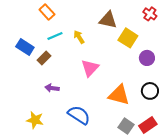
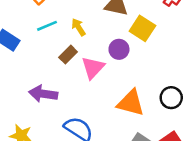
brown rectangle: (44, 58) -> (68, 55), moved
purple circle: (147, 58) -> (119, 49), moved
purple arrow: (52, 88) -> (43, 94), size x1.5

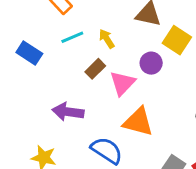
orange triangle: (131, 103) -> (138, 122), moved

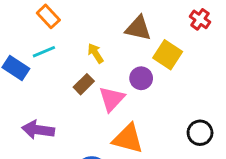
cyan line: (72, 37) -> (44, 52), moved
purple arrow: (68, 112) -> (38, 130), moved

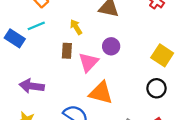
yellow square: (168, 55) -> (162, 55), moved
brown rectangle: (84, 84) -> (67, 51), turned -42

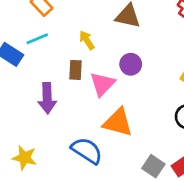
purple arrow: (32, 86) -> (47, 98), moved, turned -100

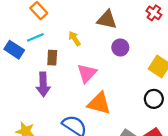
purple circle: (131, 64) -> (120, 47), moved
brown rectangle: (75, 70) -> (52, 58), moved

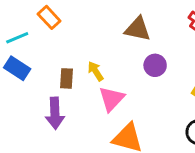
cyan line: (35, 37) -> (17, 38), moved
yellow arrow: (75, 39) -> (96, 71), moved

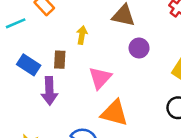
blue rectangle: (17, 68) -> (29, 65), moved
yellow arrow: (96, 71) -> (82, 35), moved, turned 42

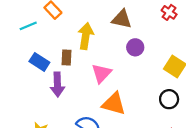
yellow arrow: (82, 35) -> (86, 36), size x1.6

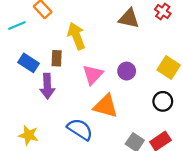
brown triangle: (122, 19) -> (129, 19), moved
yellow arrow: (86, 36) -> (76, 36), turned -30
purple circle: (135, 47) -> (127, 71), moved

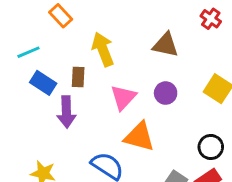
brown triangle: (129, 19) -> (166, 45), moved
cyan line: (17, 26) -> (29, 52), moved
black circle: (163, 101) -> (211, 147), moved

